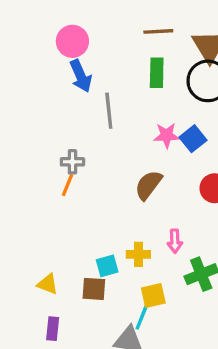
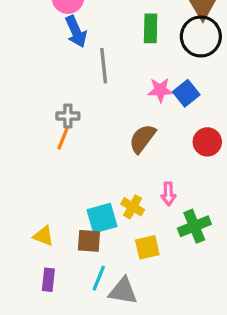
yellow cross: (138, 254) -> (133, 207), turned 30
cyan square: (107, 266) -> (102, 218), size x1.4
cyan line: (142, 317) -> (99, 278), moved

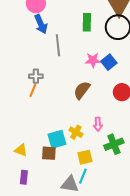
cyan line: (99, 278) -> (83, 176), moved

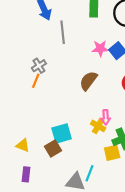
gray cross: (36, 76) -> (39, 66), turned -32
yellow cross: (76, 132) -> (98, 126), moved
brown square: (49, 153) -> (53, 149), turned -35
yellow square: (85, 157) -> (112, 153), moved

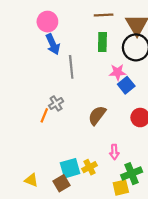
pink star: (100, 48) -> (118, 72), moved
gray cross: (39, 66) -> (56, 103), moved
yellow cross: (98, 126) -> (90, 167), moved, turned 32

